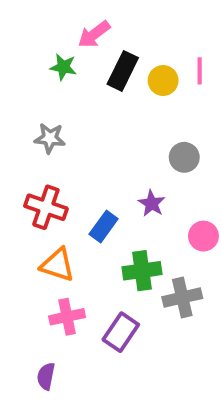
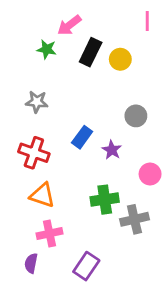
pink line: (200, 71) -> (147, 21), moved
blue rectangle: (104, 226) -> (82, 137), moved
purple rectangle: (121, 332) -> (86, 266), moved
purple semicircle: (46, 376) -> (31, 263), moved

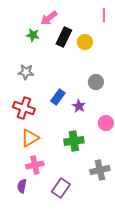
orange triangle: (42, 195) -> (30, 138), turned -48
gray cross: (134, 219) -> (100, 170), moved

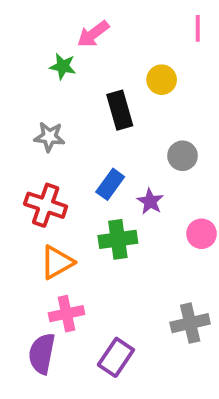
black rectangle: (64, 37) -> (120, 110), moved, turned -42
green cross: (74, 141) -> (118, 239), moved
purple semicircle: (22, 186) -> (42, 354), size x1.5

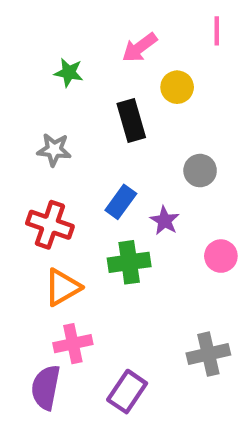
pink arrow: (93, 34) -> (140, 48), moved

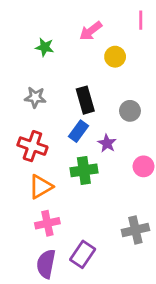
black rectangle: (131, 121) -> (85, 100), moved
purple semicircle: (46, 387) -> (46, 264), moved

